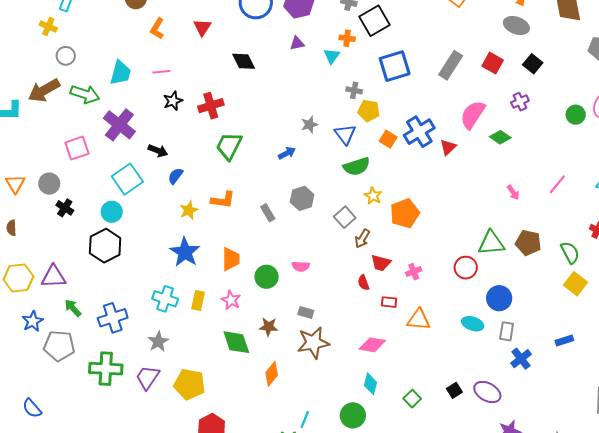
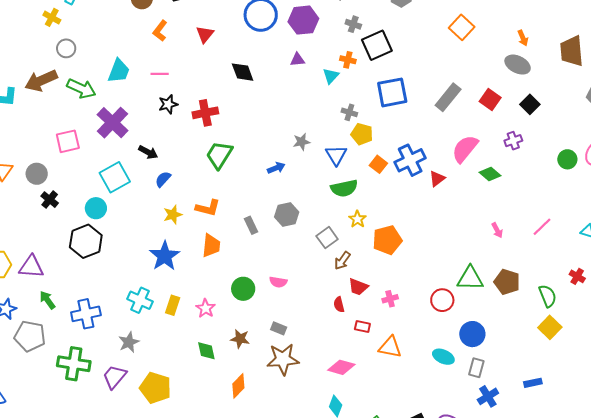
orange trapezoid: (231, 259) -> (211, 246), moved
green diamond: (236, 342) -> (206, 351), size x0.7

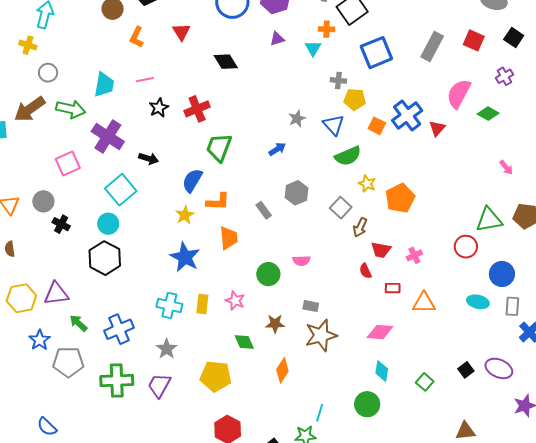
blue semicircle: (163, 179) -> (192, 180), moved, size x1.4
yellow pentagon: (155, 388) -> (216, 376), moved

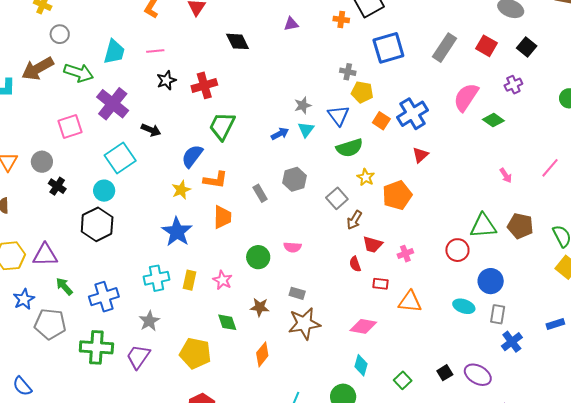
cyan triangle: (313, 48) -> (306, 130), moved
red triangle: (437, 128) -> (420, 155), moved
cyan cross: (169, 305) -> (157, 278), turned -30

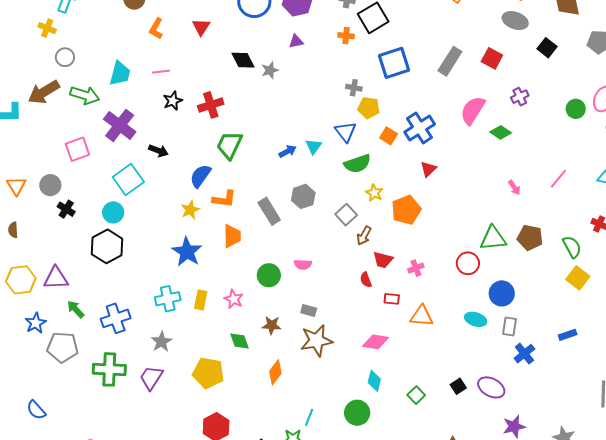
black square: (527, 47) -> (547, 48), moved
gray star: (303, 105) -> (270, 70), moved
gray rectangle: (260, 193) -> (269, 211), size x1.5

